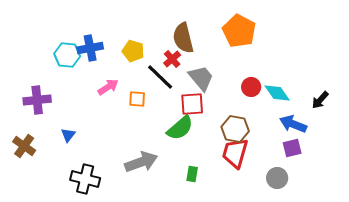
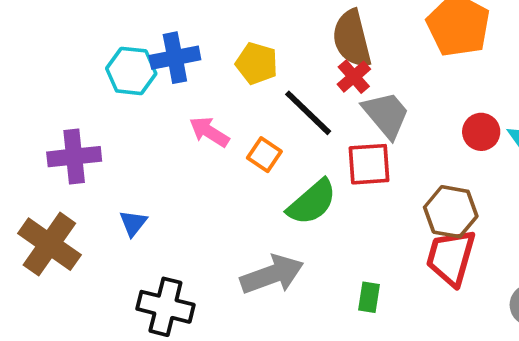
red cross: (172, 59) -> (354, 77), moved
pink arrow: (108, 87) -> (209, 132), turned -115
orange square: (137, 99) -> (264, 155), turned 30
green semicircle: (180, 128) -> (312, 202), moved
brown cross: (24, 146) -> (49, 244), size x1.4

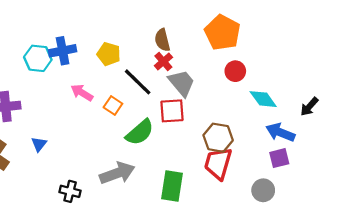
brown semicircle: (352, 39) -> (162, 40), size x0.7
red circle: (481, 132) -> (235, 71), moved
green rectangle: (369, 297) -> (172, 186), size x1.8
black cross: (165, 307) -> (70, 191), moved, size x0.7

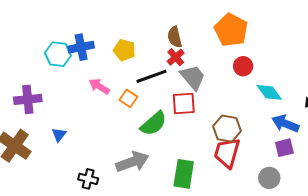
black line: (138, 82) -> (152, 76), turned -64

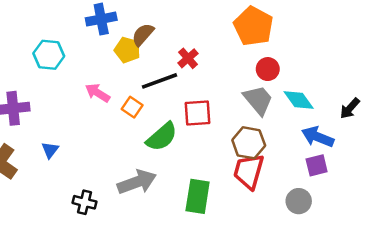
brown semicircle: (175, 37) -> (143, 35), moved, turned 55
blue cross: (81, 47) -> (101, 19), moved
gray trapezoid: (193, 77) -> (258, 100), moved

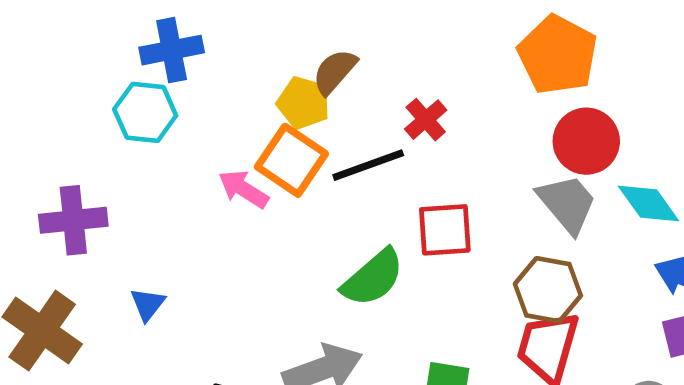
blue cross: (101, 19) -> (172, 50), moved
red circle: (268, 69) -> (586, 141), size x1.4
orange square: (132, 107) -> (291, 160), moved, size x1.6

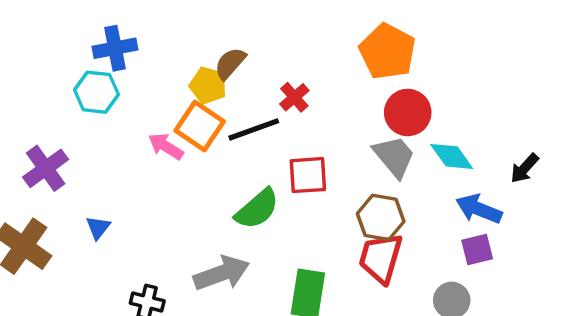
purple cross: (73, 220) -> (46, 168), turned -30

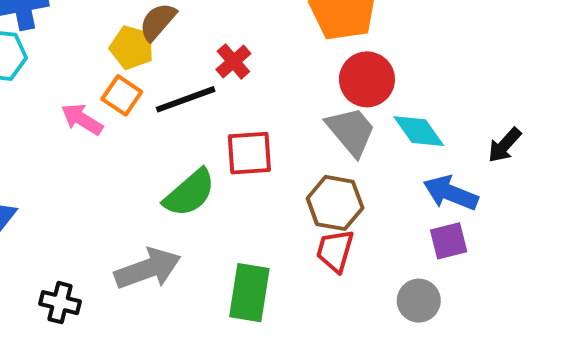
orange square: (200, 126) -> (122, 95), size x0.7
red trapezoid: (381, 258) -> (335, 251), size x0.7

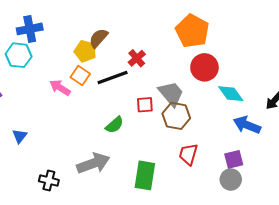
gray trapezoid: (351, 131) -> (171, 94), moved
red square: (249, 153) -> (145, 105), size x0.7
green semicircle: (190, 193) -> (115, 125), size x0.7
brown hexagon: (335, 203) -> (176, 116), moved
purple square: (449, 241) -> (234, 159), moved

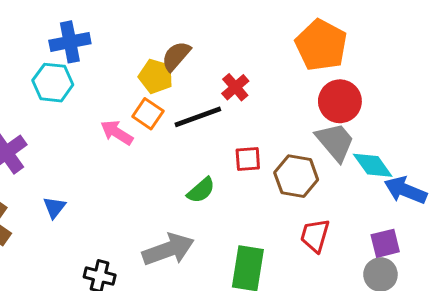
gray trapezoid: (171, 94) -> (335, 142), moved
cyan diamond: (231, 94) -> (373, 165), moved

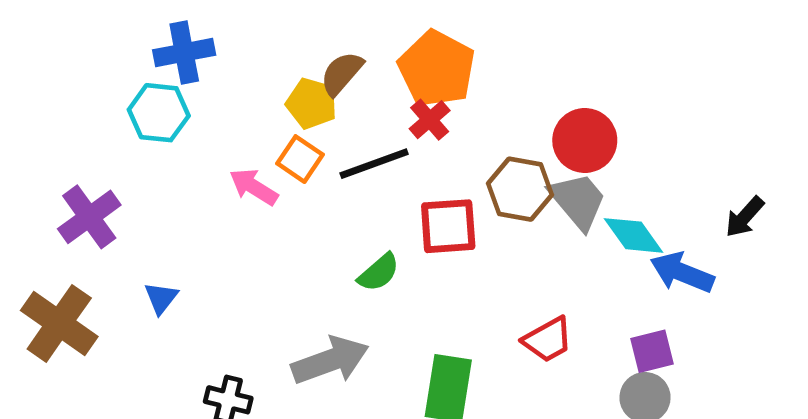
orange pentagon: (321, 45) -> (437, 69), moved
red square: (248, 159) -> (448, 226), size x1.5
brown hexagon: (296, 176) -> (520, 189), moved
red trapezoid: (315, 235) -> (548, 340), turned -135

